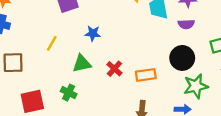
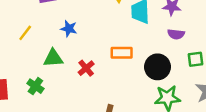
purple semicircle: (186, 24) -> (176, 34), moved
orange rectangle: (146, 75) -> (122, 53), moved

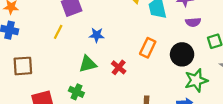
yellow line: (25, 33) -> (58, 32), moved
orange rectangle: (122, 53) -> (148, 48), turned -54

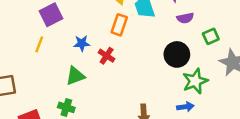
orange rectangle: (148, 48) -> (119, 25), moved
red cross: (119, 67) -> (107, 56), moved

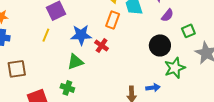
purple semicircle: (185, 18) -> (167, 15), turned -40
blue star: (82, 43) -> (81, 35), size x1.5
blue arrow: (185, 107) -> (153, 88), moved

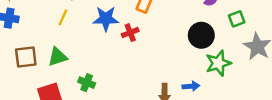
red cross: (102, 46) -> (130, 33), turned 32
green triangle: (75, 62) -> (58, 57), moved

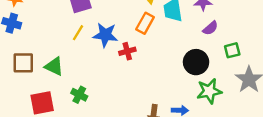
yellow line: (63, 17) -> (78, 33), moved
green triangle: (58, 57) -> (54, 66), turned 36

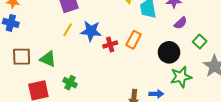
orange rectangle: (145, 23) -> (134, 40), moved
green square: (232, 50) -> (200, 42), turned -32

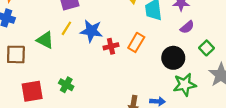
green triangle: (48, 59) -> (45, 40), moved

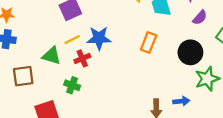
yellow line: (66, 28) -> (72, 40), turned 40
red cross: (111, 46) -> (82, 58), moved
green cross: (66, 85) -> (72, 85), moved

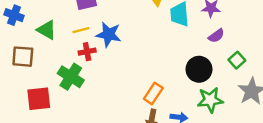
orange rectangle: (149, 43) -> (153, 93), moved
green triangle: (52, 56) -> (47, 30), moved
green cross: (72, 85) -> (71, 77), size x1.5

